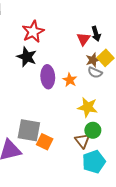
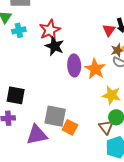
red star: (33, 32) -> (50, 30), moved
orange star: (70, 80) -> (95, 69), size x1.5

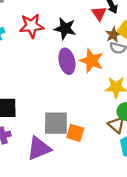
red star: (50, 30) -> (32, 26), turned 30
black star: (55, 46) -> (65, 29), moved

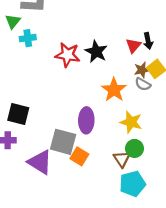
red star: (32, 26) -> (68, 55), moved
purple ellipse: (67, 61) -> (86, 120), moved
purple triangle: (39, 148) -> (40, 162), turned 40

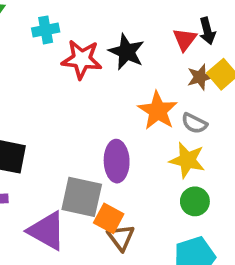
cyan cross: (28, 38) -> (46, 30), moved
gray semicircle: (143, 84) -> (194, 123), moved
brown triangle: (122, 159) -> (121, 237), moved

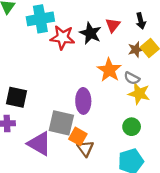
cyan cross: (46, 30) -> (40, 19), size x1.6
red triangle: (185, 39) -> (113, 25), moved
yellow star: (187, 160) -> (139, 94), moved

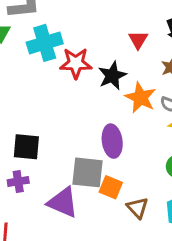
black star: (90, 33) -> (112, 76), moved, turned 30
brown triangle: (85, 148) -> (137, 208), moved

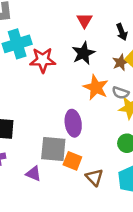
red triangle: (138, 40) -> (84, 20), moved
black star: (112, 76) -> (83, 53), moved
purple triangle: (63, 202) -> (33, 174), size x0.6

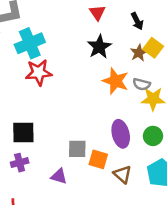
red star: (43, 60) -> (39, 72), moved
purple ellipse: (73, 123) -> (121, 134), moved
gray square: (53, 149) -> (77, 149), size x0.7

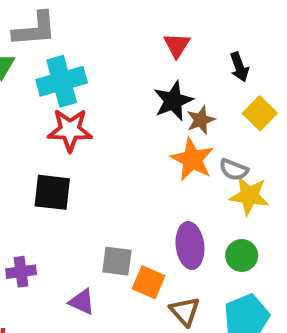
brown star: (139, 53) -> (201, 120), moved
black square: (23, 133) -> (52, 192), moved

